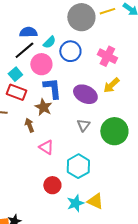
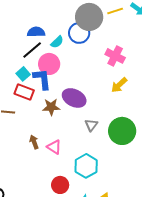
blue circle: (70, 51) -> (79, 33), moved
blue L-shape: (52, 88) -> (42, 79), moved
purple ellipse: (85, 94) -> (74, 98), moved
brown star: (43, 107) -> (51, 107), turned -30
brown arrow: (29, 125) -> (34, 142), moved

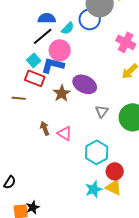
blue L-shape: (42, 79) -> (53, 65), turned -70
brown star: (51, 107) -> (62, 93), turned -30
red circle: (60, 185) -> (115, 171), moved

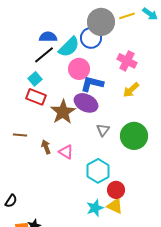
cyan semicircle: (68, 28) -> (69, 47), size x1.6
pink circle: (60, 50) -> (79, 69), moved
blue L-shape: (53, 65) -> (92, 84), moved
brown star: (62, 93) -> (63, 112), size x1.4
brown line: (19, 98) -> (20, 135), moved

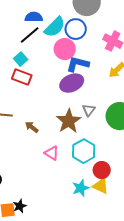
blue circle: (91, 38) -> (76, 29), moved
purple ellipse: (86, 103) -> (72, 83), turned -50
brown star: (63, 112) -> (69, 121), moved
brown arrow: (46, 147) -> (32, 127), turned -32
pink triangle: (66, 152) -> (52, 153), moved

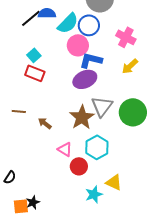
black line: (30, 35) -> (31, 18), moved
gray triangle: (89, 110) -> (102, 106), size x1.6
red circle: (102, 170) -> (79, 166), moved
cyan star: (81, 188) -> (94, 194), moved

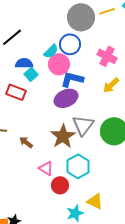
blue semicircle: (47, 13) -> (24, 63), moved
cyan semicircle: (68, 23) -> (51, 51), moved, size x0.7
cyan square: (34, 55) -> (31, 74), moved

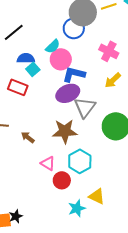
blue circle: (70, 44) -> (74, 28), moved
gray triangle: (83, 125) -> (85, 107), moved
brown star: (63, 136) -> (65, 131), turned 30

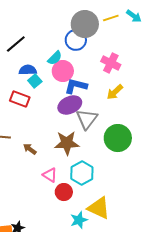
yellow triangle: (97, 196) -> (99, 208), size x1.4

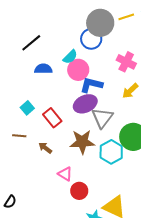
cyan square: (35, 81) -> (27, 108), moved
red rectangle: (20, 99) -> (52, 118), moved, turned 30
cyan hexagon: (82, 173) -> (111, 152), moved

